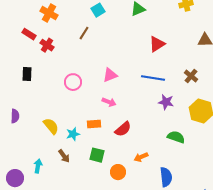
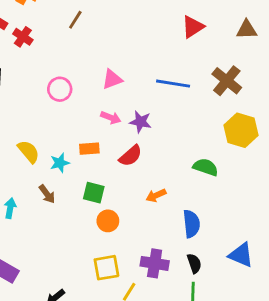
red triangle: (157, 44) -> (193, 27), moved
brown cross: (191, 76) -> (227, 81), size x1.5
purple star: (166, 102) -> (140, 122), moved
orange circle: (118, 172) -> (108, 221), moved

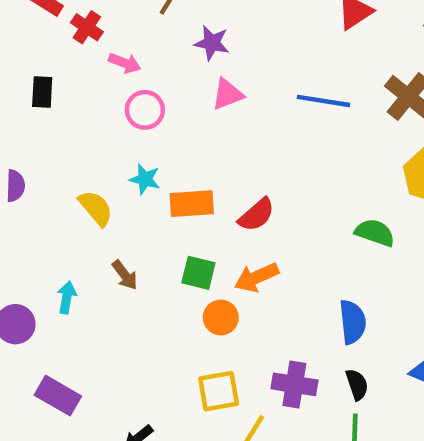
pink arrow: (111, 118) -> (125, 63), moved
purple star: (140, 122) -> (212, 43), moved
orange rectangle: (89, 149) -> (192, 204), size x1.4
cyan star: (60, 163) -> (145, 179), moved, turned 30
orange arrow: (156, 195) -> (256, 277), moved, size x1.4

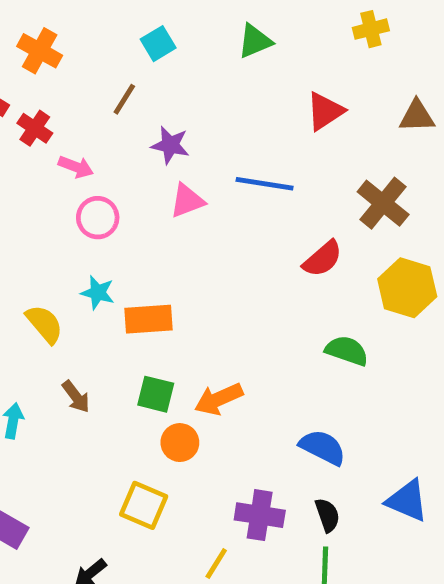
blue line: (323, 101) -> (265, 184), moved
red semicircle: (256, 215) -> (323, 259), moved
blue semicircle: (352, 322) -> (323, 447), turned -57
yellow square: (219, 391) -> (144, 505), moved, turned 33

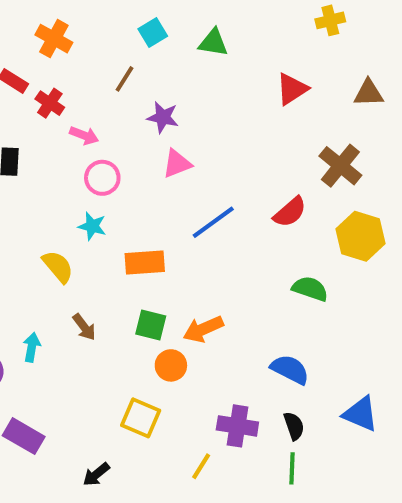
green triangle: (255, 41) -> (213, 43), moved, turned 32
blue line: (265, 184) -> (213, 222), moved, turned -45
cyan star: (98, 293) -> (92, 226), moved

